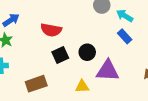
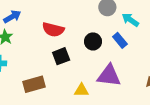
blue rectangle: (125, 36) -> (120, 40), moved
black circle: (87, 52) -> (93, 41), moved

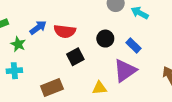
blue arrow: (12, 17) -> (38, 27), moved
blue rectangle: (120, 40) -> (133, 45), moved
purple triangle: (109, 76) -> (125, 71), turned -35

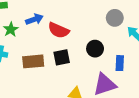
blue rectangle: (133, 45) -> (120, 63), turned 32
brown rectangle: (52, 87) -> (33, 61), moved

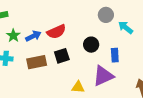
blue arrow: (34, 19) -> (33, 36), moved
red semicircle: (59, 30) -> (56, 32), turned -42

